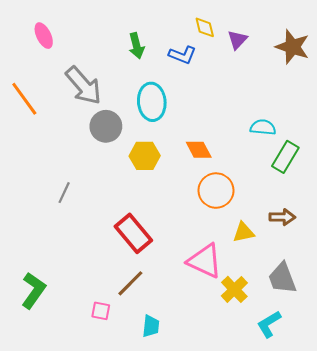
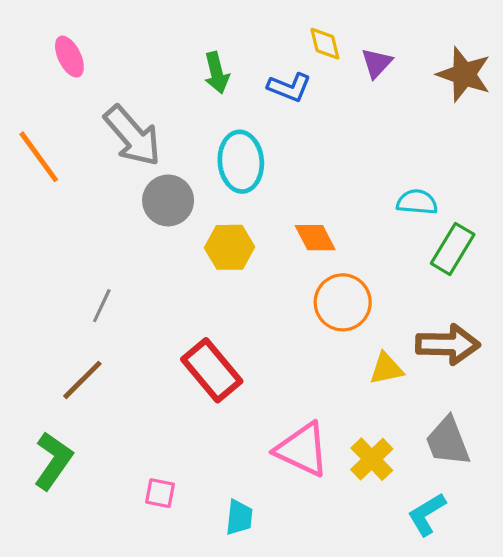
brown arrow: (282, 217) -> (448, 344), size x1.5
pink triangle: (205, 261) -> (302, 449), moved
brown line: (130, 283) -> (82, 380), moved

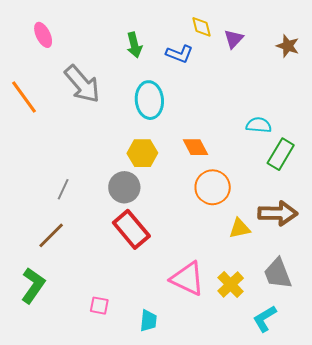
brown star: (464, 74) -> (288, 46), size x0.7
gray circle: (168, 200) -> (124, 187), moved

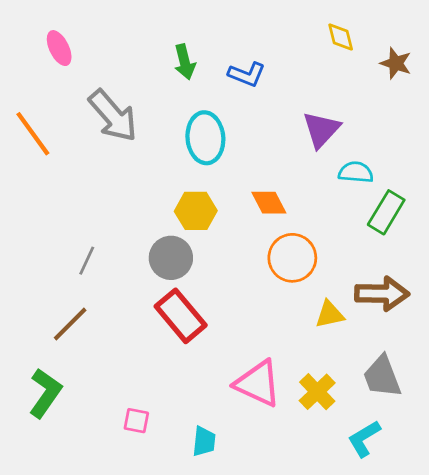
yellow diamond: (202, 27) -> (341, 37), moved
purple triangle: (234, 39) -> (321, 130), moved, size x1.4

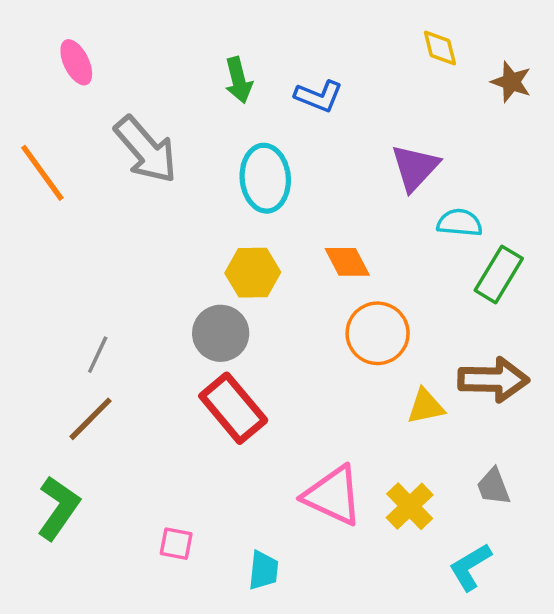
gray line: (87, 261) -> (98, 355), moved
gray trapezoid: (382, 377) -> (493, 487), size x0.7

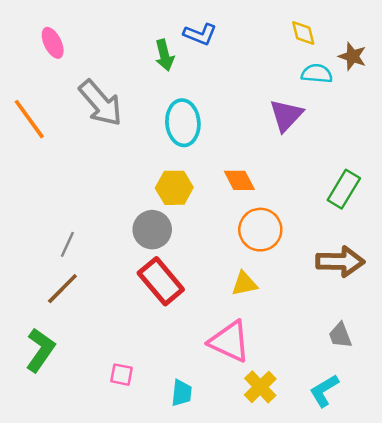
blue L-shape: (319, 96) -> (200, 34), moved
cyan semicircle: (460, 223) -> (317, 74), moved
yellow triangle: (426, 406) -> (244, 284), moved
yellow cross: (410, 506) -> (260, 387), moved

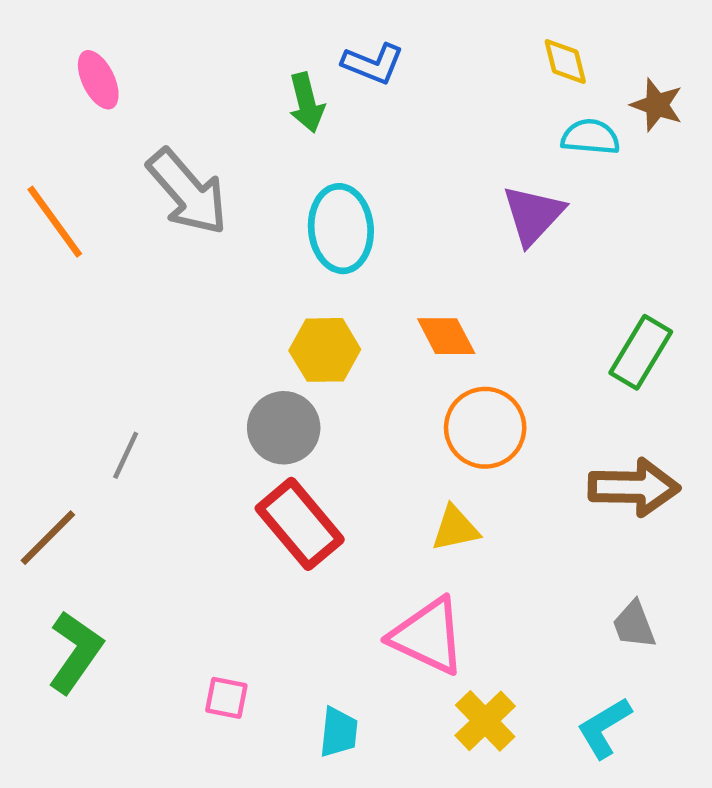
brown line: (62, 289) -> (48, 538), moved

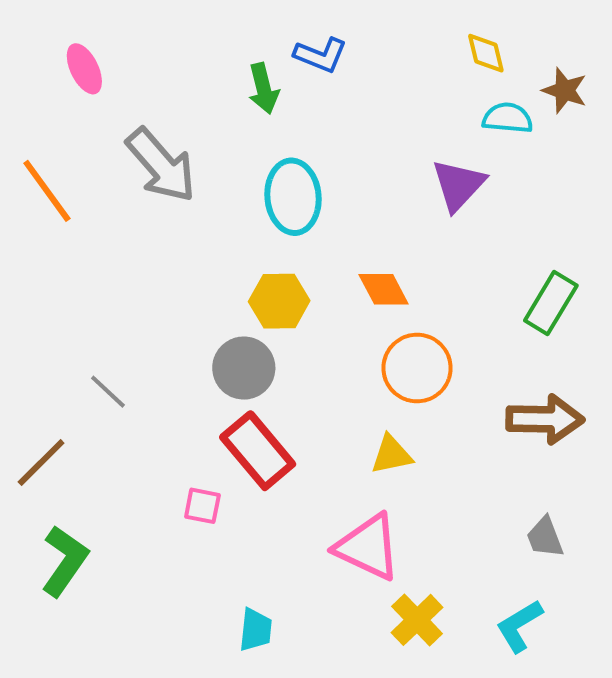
gray line: (126, 455) -> (108, 392), turned -72
pink square: (226, 698) -> (202, 506), moved
cyan trapezoid: (339, 732) -> (256, 630), moved

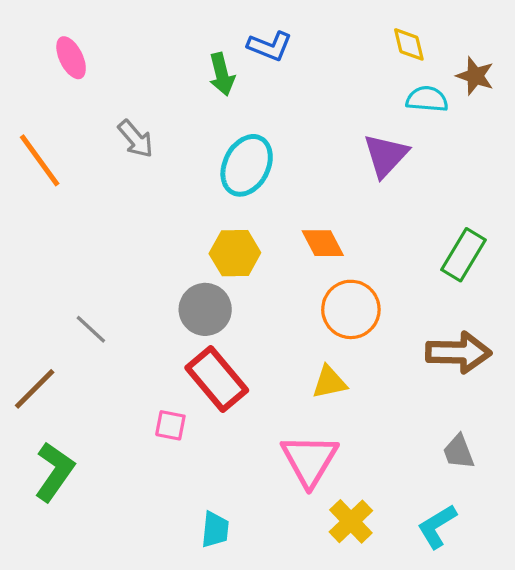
gray arrow: (161, 165) -> (136, 139), size x0.6
cyan ellipse: (293, 197) -> (247, 165), turned 32
pink triangle: (368, 547) -> (309, 460), turned 36

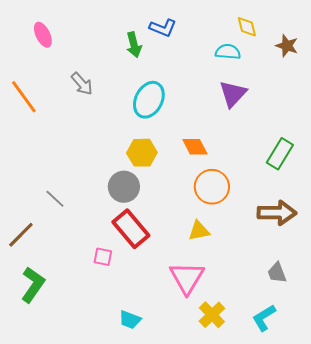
cyan semicircle: (427, 99) -> (228, 52), moved
cyan trapezoid: (215, 530) -> (130, 320), turned 105

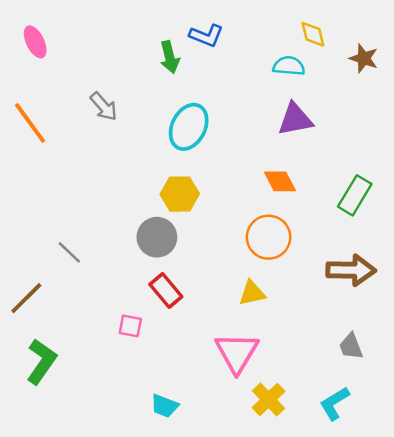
pink ellipse: (43, 35) -> (35, 42), moved
purple triangle: (233, 94) -> (295, 119), turned 36
orange diamond: (195, 147) -> (280, 181), moved
red rectangle: (131, 229) -> (166, 290), size x0.7

